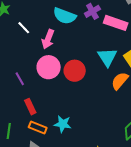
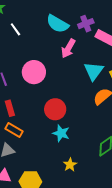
pink arrow: (48, 39) -> (68, 48), moved
red circle: (75, 71) -> (55, 109), moved
cyan star: (63, 124) -> (61, 133), moved

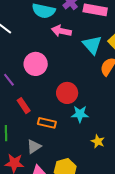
pink arrow: (68, 48) -> (61, 31), turned 90
orange rectangle: (14, 130) -> (47, 123), moved

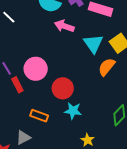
pink circle: (36, 64) -> (36, 69), moved
red rectangle: (24, 106) -> (17, 85), moved

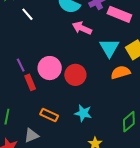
orange semicircle: (107, 67) -> (121, 72), turned 30
red circle: (63, 88) -> (75, 75), moved

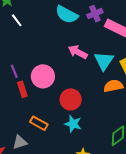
white line: (27, 14) -> (17, 20), moved
pink arrow: (82, 28) -> (78, 52), moved
red circle: (75, 75) -> (71, 99), moved

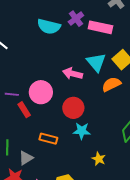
pink arrow: (78, 52) -> (73, 74), moved
purple line: (14, 71) -> (12, 94), turned -48
gray triangle: (20, 142) -> (26, 158), moved

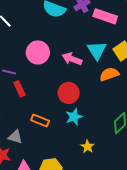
pink circle: (41, 92) -> (38, 52), moved
cyan star: (82, 131) -> (74, 117), turned -30
gray triangle: (26, 158) -> (15, 137), turned 42

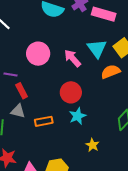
pink arrow: (72, 59) -> (73, 58), turned 30
orange rectangle: (40, 120) -> (44, 121), turned -30
gray triangle: (15, 137) -> (18, 111), moved

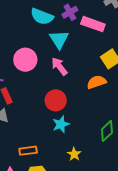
cyan triangle: (97, 49) -> (59, 39), moved
orange rectangle: (44, 121) -> (28, 151), moved

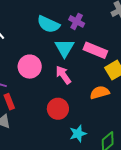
purple cross: (70, 12) -> (77, 21), turned -35
pink rectangle: (93, 24) -> (95, 50), moved
cyan star: (61, 124) -> (78, 134), moved

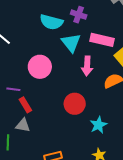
pink arrow: (63, 75) -> (87, 66), moved, turned -132

